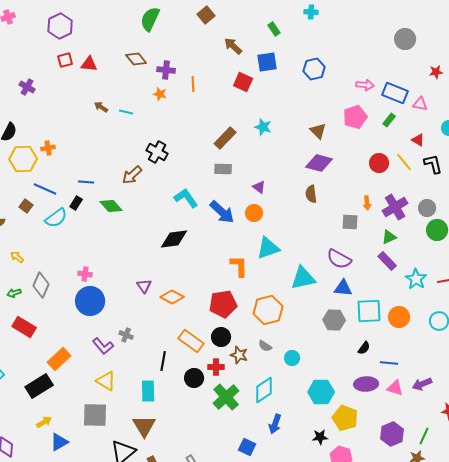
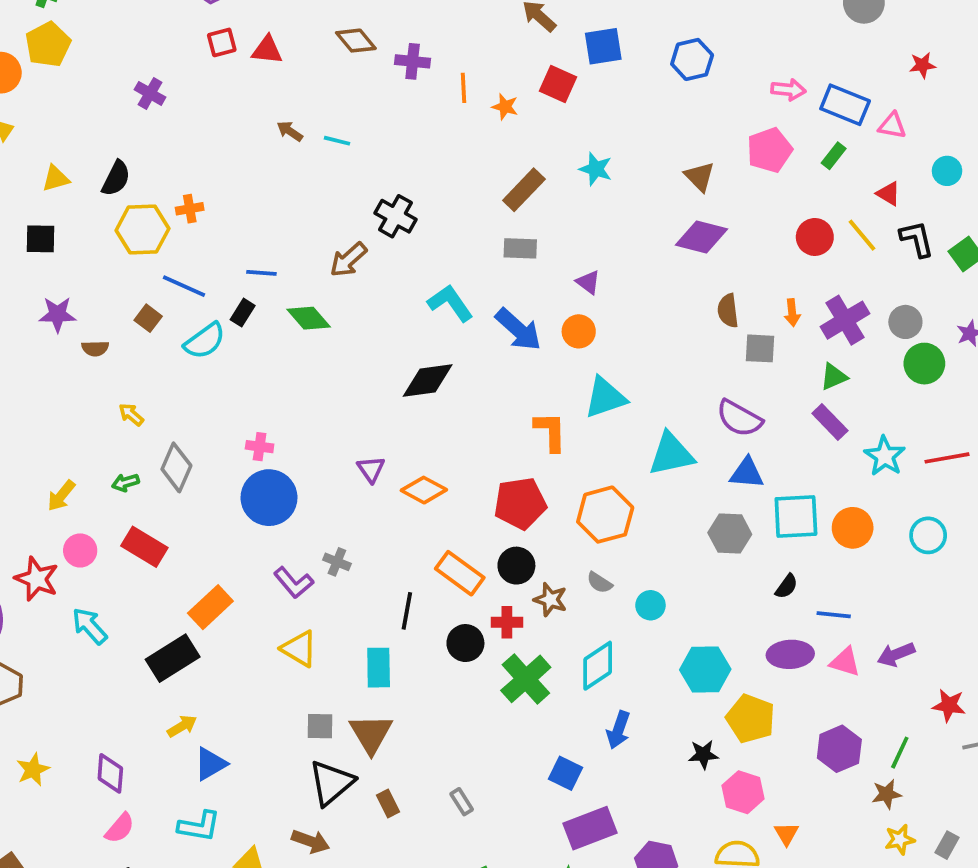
orange star: (160, 94) -> (505, 107), moved
brown semicircle: (311, 194) -> (728, 311), moved
gray square: (95, 415) -> (320, 726), moved, size x0.6

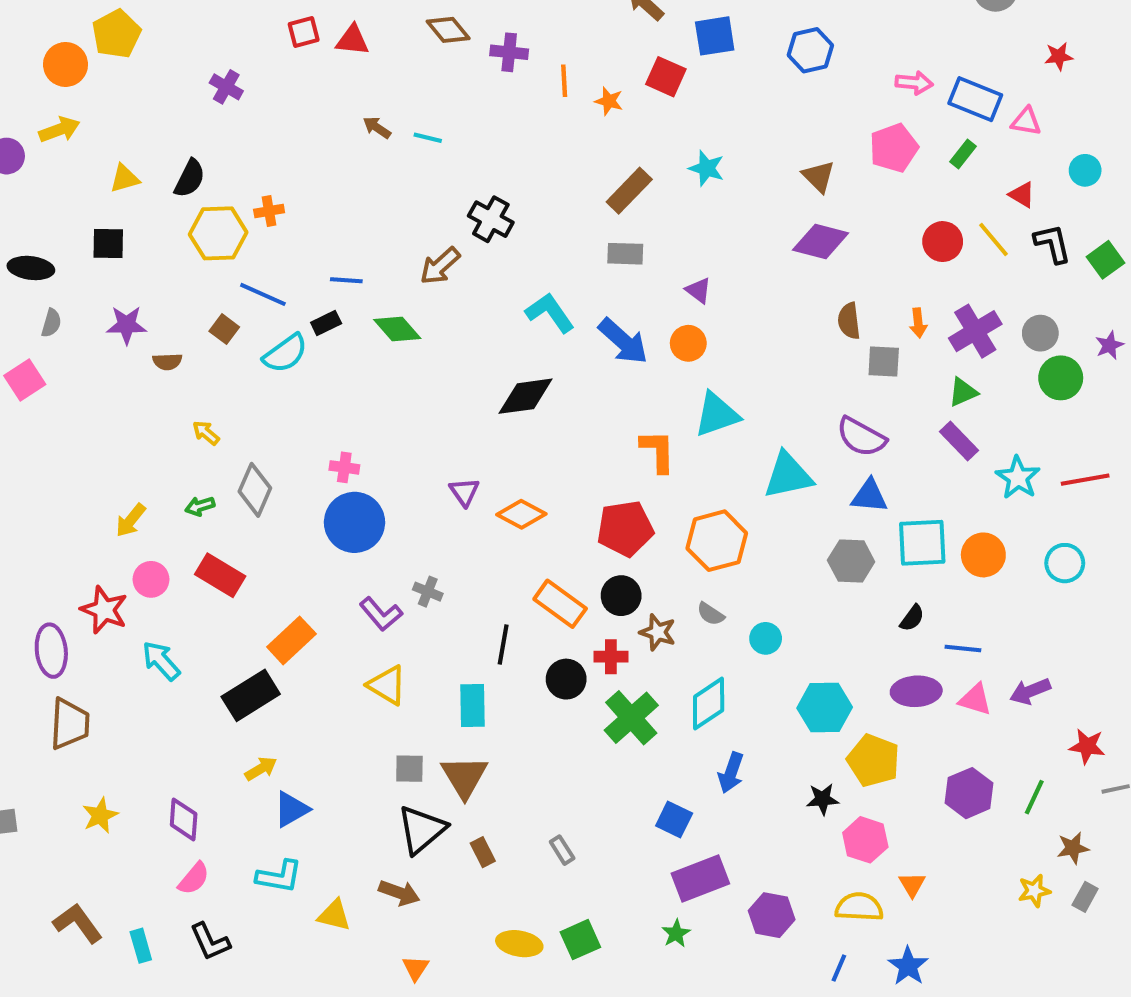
black rectangle: (243, 313) -> (326, 323), turned 32
brown star: (887, 794) -> (1073, 848), moved

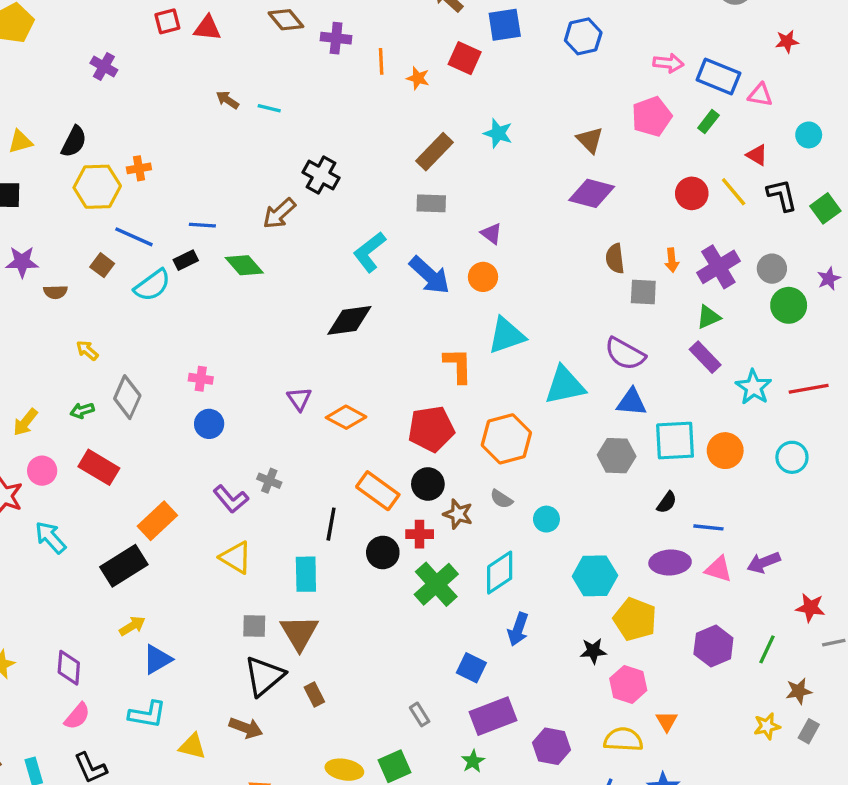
cyan L-shape: (550, 313) -> (369, 252), turned -93
blue circle: (355, 522) -> (209, 424), size x0.6
gray rectangle: (562, 850) -> (420, 714), moved

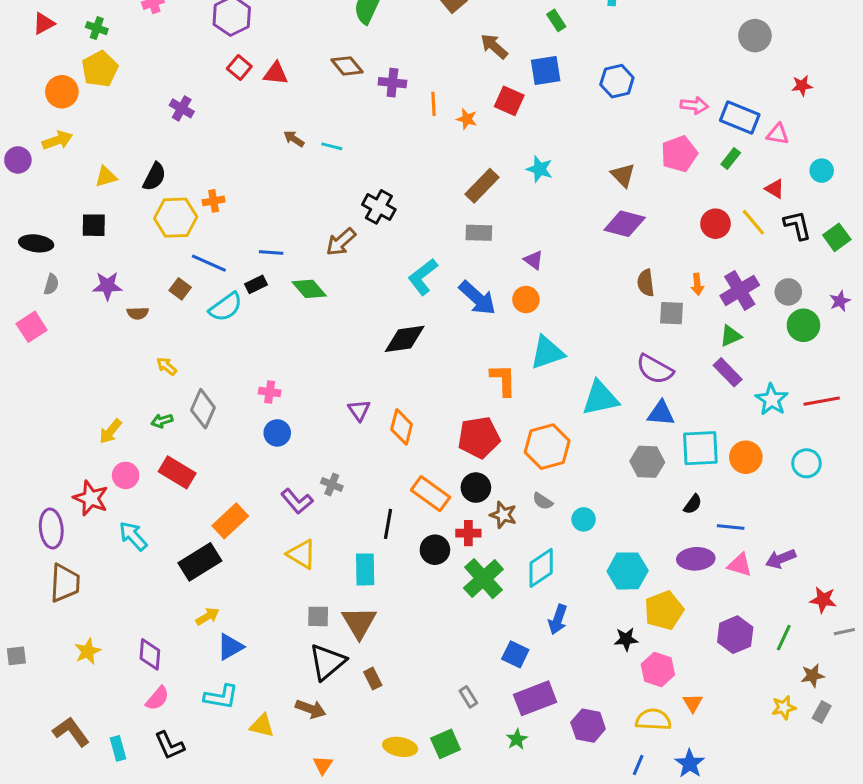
red square: (167, 21) -> (239, 67), turned -35
orange diamond: (346, 417) -> (402, 427), turned 76
yellow pentagon: (635, 619) -> (664, 610), turned 30

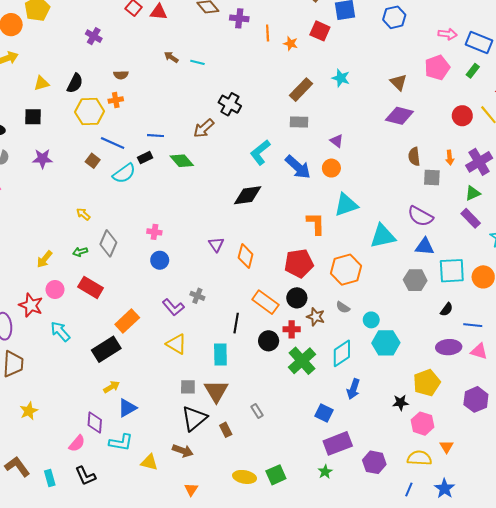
brown semicircle: (138, 313) -> (121, 75), moved
cyan hexagon: (628, 571) -> (386, 343), moved
purple diamond: (150, 654) -> (95, 422), moved
gray rectangle: (468, 697) -> (257, 411), moved

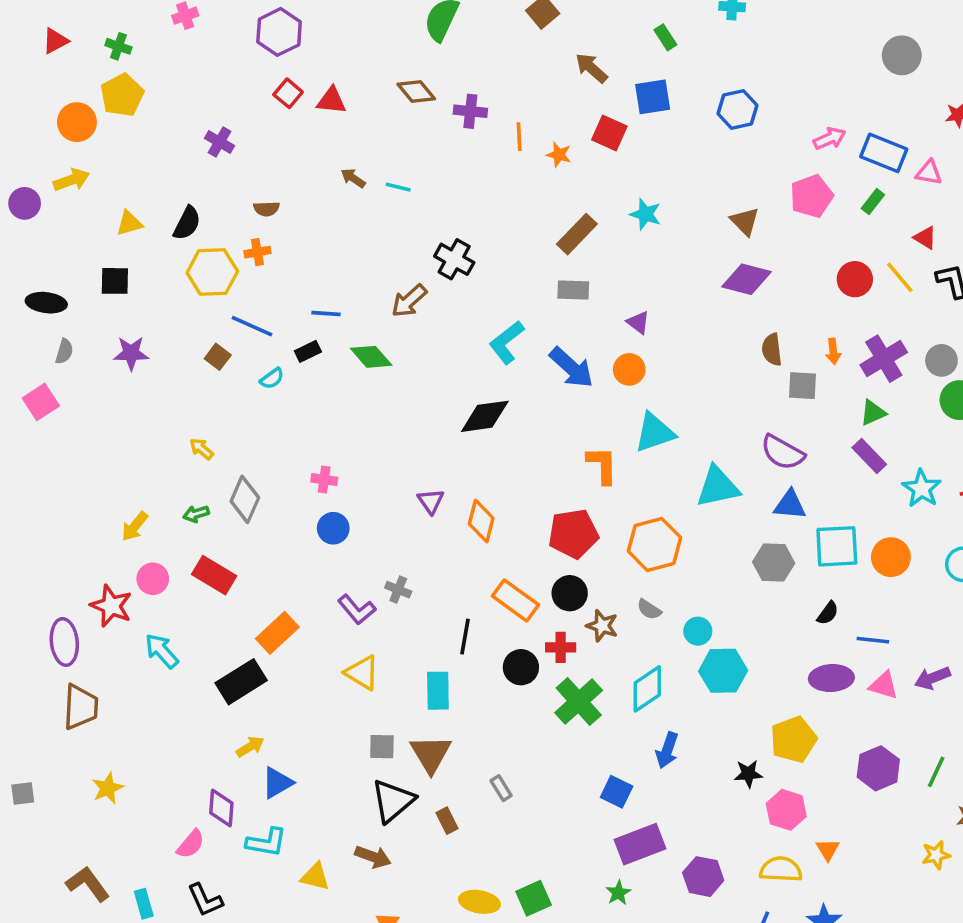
pink arrow: (448, 34) -> (830, 138), turned -30
cyan semicircle: (124, 173) -> (272, 378), size x0.6

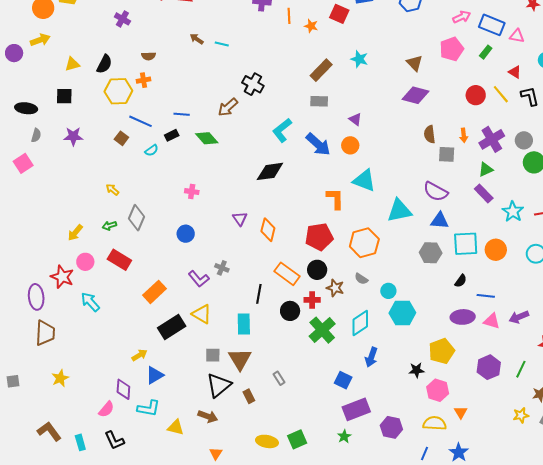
cyan triangle: (654, 433) -> (364, 180), turned 40
pink cross: (324, 480) -> (192, 192), moved
black rectangle: (241, 682) -> (172, 327), moved

